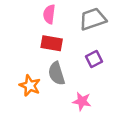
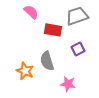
pink semicircle: (49, 14) -> (31, 12), moved, turned 126
red rectangle: (52, 43) -> (53, 30), moved

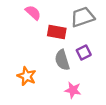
gray semicircle: (47, 61) -> (62, 60), moved

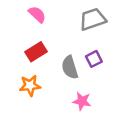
red rectangle: (57, 32) -> (36, 52), moved, turned -42
orange star: (27, 76) -> (30, 85), turned -30

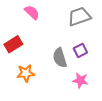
red rectangle: (36, 52) -> (13, 44), moved
pink star: (82, 101) -> (80, 80), moved

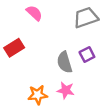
orange star: (26, 73) -> (38, 95), moved
pink star: (80, 80) -> (66, 90), moved

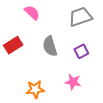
gray semicircle: (65, 62) -> (50, 46), moved
pink star: (66, 90) -> (73, 82), moved

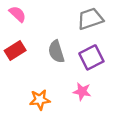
pink semicircle: (32, 13) -> (18, 14), moved
purple square: (81, 51) -> (91, 57), size x1.5

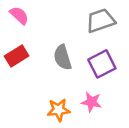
orange star: (40, 100) -> (59, 110), moved

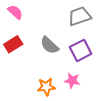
gray semicircle: (63, 57) -> (49, 45), turned -30

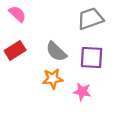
purple square: (81, 50) -> (92, 57), turned 30
orange star: (46, 87) -> (53, 79), moved

